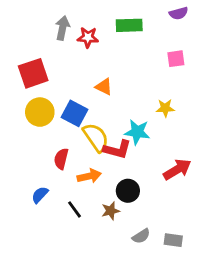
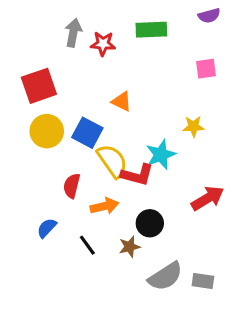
cyan star: (137, 132) -> (161, 155), turned -30
gray semicircle: (141, 236) -> (165, 276), size x1.6

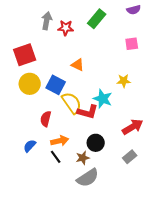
green rectangle: (151, 30) -> (97, 19), turned -48
cyan star: (161, 155) -> (103, 99), turned -30
orange arrow: (105, 206) -> (60, 141), moved
gray semicircle: (165, 276) -> (88, 178), moved
gray rectangle: (203, 281) -> (130, 157), moved, turned -48

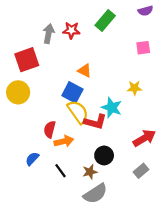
gray arrow: (47, 21) -> (49, 34), moved
yellow circle: (30, 84) -> (18, 92), moved
blue square: (56, 85) -> (72, 92), moved
orange arrow: (60, 141) -> (64, 141), moved

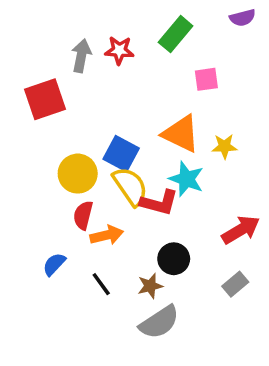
pink square: (143, 48) -> (206, 79), moved
orange triangle: (84, 71) -> (181, 134), moved, size x1.6
yellow circle: (18, 92) -> (78, 174), moved

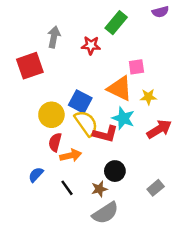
red star: (119, 50) -> (91, 45), moved
pink square: (206, 79) -> (136, 67), moved
red arrow: (241, 230) -> (159, 129), moved

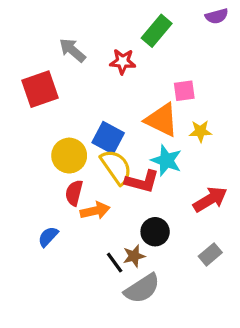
gray arrow: (54, 37) -> (72, 50), turned -60
red arrow: (159, 129) -> (210, 199), moved
black line: (67, 188) -> (115, 263), moved

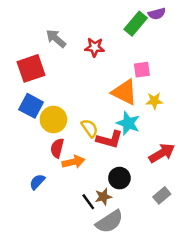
purple semicircle: (217, 16) -> (157, 14), moved
green rectangle: (157, 31) -> (136, 24), moved
blue square: (108, 138) -> (31, 106), moved
yellow semicircle: (116, 167) -> (90, 128), size x0.7

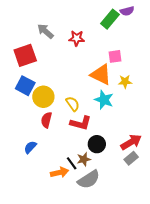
red L-shape: (109, 139) -> (81, 123), moved
red arrow: (162, 153) -> (131, 142), moved
orange arrow: (73, 162) -> (60, 172), moved

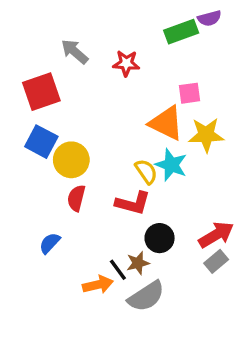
green rectangle: (110, 19) -> (181, 32), turned 30
yellow star: (125, 82) -> (206, 135), size x1.5
yellow semicircle: (73, 104) -> (146, 171), moved

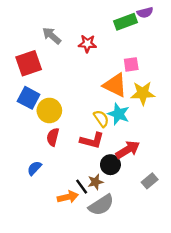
red arrow: (216, 235) -> (128, 150), moved

